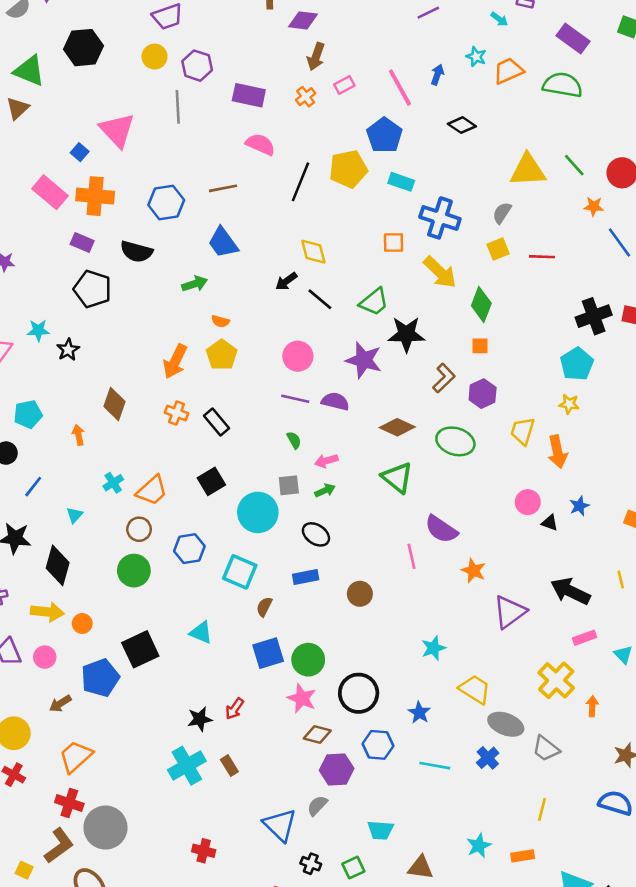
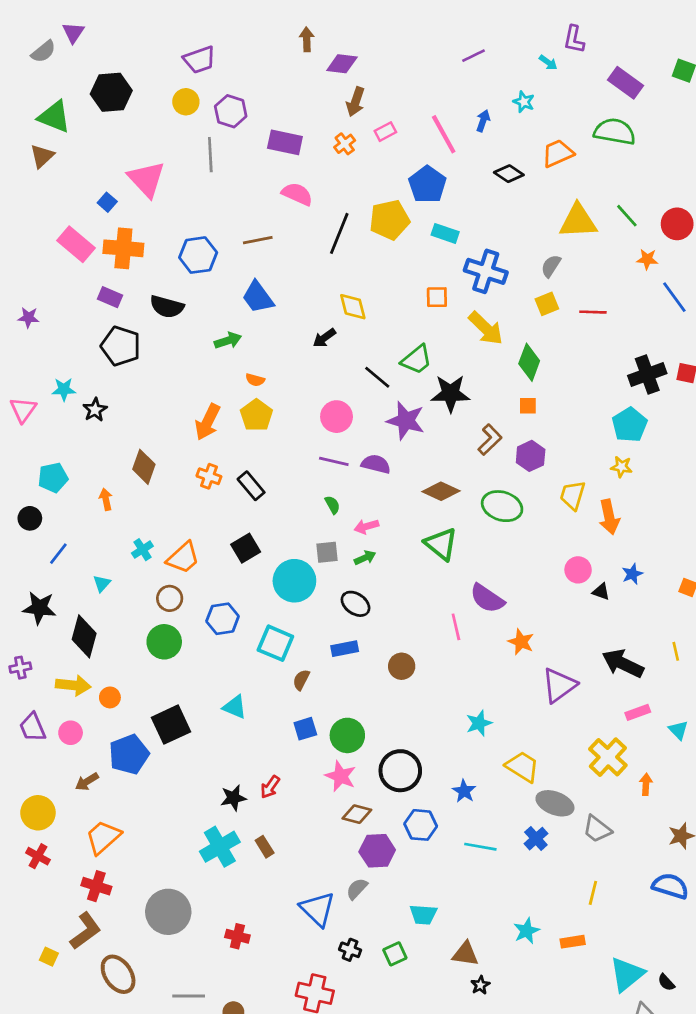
orange trapezoid: (508, 71) -> (558, 153), moved
black line: (320, 299) -> (377, 377), moved
blue square: (268, 653) -> (305, 729), size x0.7
gray circle: (105, 828) -> (168, 912), moved

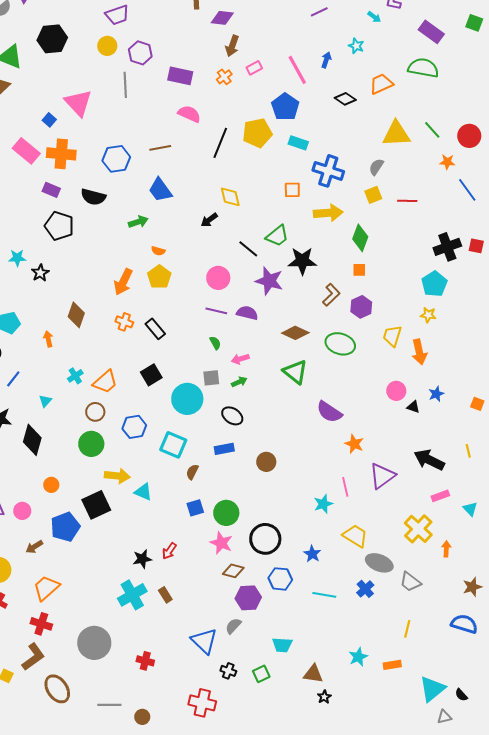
yellow arrow: (486, 328) -> (328, 213), turned -48
pink line: (456, 627) -> (345, 487), moved
yellow arrow: (73, 685) -> (117, 476), moved

